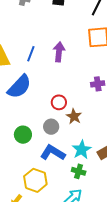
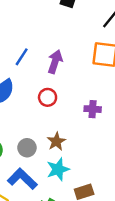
red circle: (59, 102) -> (48, 97), moved
cyan star: (82, 150) -> (58, 169), moved

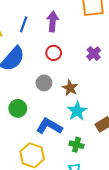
purple cross: (93, 109) -> (94, 53), turned -32
gray circle: (27, 148) -> (44, 83), moved

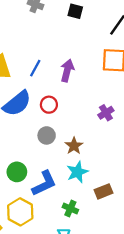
red circle: (54, 53) -> (49, 105), moved
green circle: (18, 108) -> (17, 172), moved
blue L-shape: (49, 126) -> (44, 183), turned 115

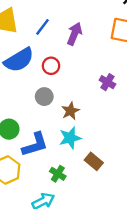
purple cross: (106, 113) -> (107, 82), turned -35
brown rectangle: (104, 191) -> (94, 161), turned 54

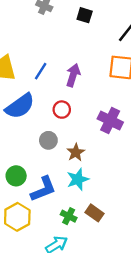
red circle: (51, 66) -> (62, 110), moved
purple cross: (107, 82) -> (110, 120), size x1.5
brown rectangle: (94, 161) -> (95, 213), moved

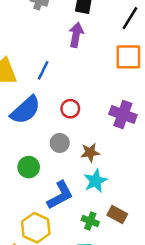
purple arrow: (73, 75) -> (76, 35), moved
brown star: (76, 152) -> (90, 152), turned 30
green circle: (16, 176) -> (29, 167), moved

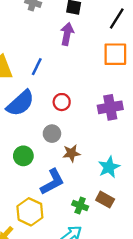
purple cross: (123, 114) -> (110, 107), turned -30
brown star: (90, 152) -> (71, 153), moved
cyan star: (95, 181) -> (109, 167), moved

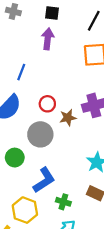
gray circle: (52, 134) -> (40, 134), size x1.5
brown star: (71, 153) -> (68, 118), moved
green cross: (80, 206) -> (63, 202), moved

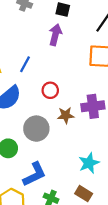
red circle: (47, 104) -> (50, 90), moved

